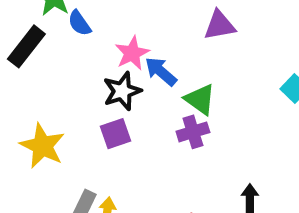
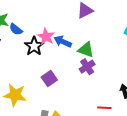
black star: (122, 91) -> (34, 46), moved

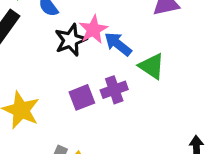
purple cross: (87, 67) -> (114, 90), moved

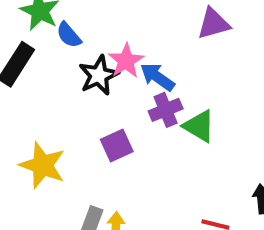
green triangle: (152, 66) -> (199, 126), moved
purple cross: (114, 90) -> (166, 110), moved

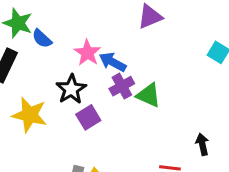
black star: (99, 75) -> (71, 89), moved
yellow star: (43, 165) -> (30, 115), moved

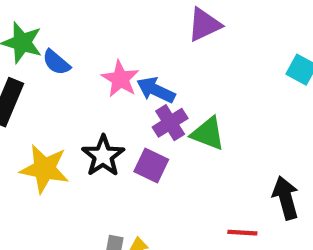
black star: (71, 89) -> (103, 156), moved
purple square: (88, 117) -> (151, 166), moved, turned -30
black arrow: (202, 144) -> (286, 198), size x1.4

